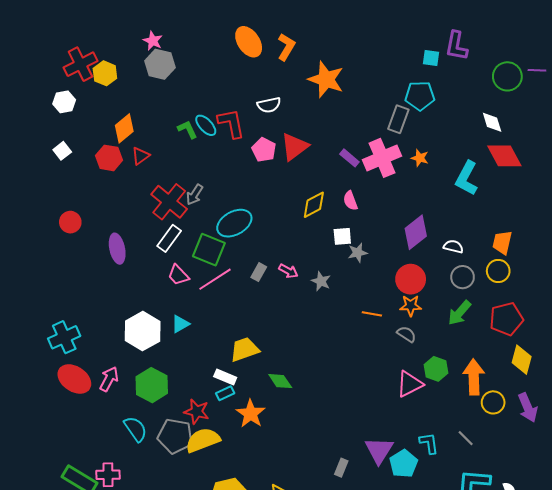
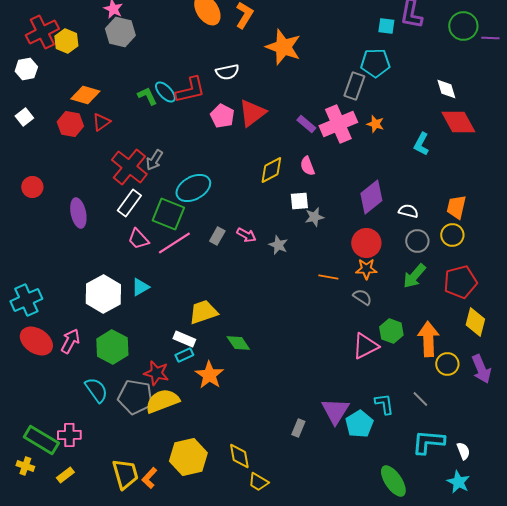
green circle: (507, 76) -> (463, 26), moved
red L-shape: (231, 123) -> (190, 90), turned 88
orange diamond: (124, 128) -> (85, 95), turned 56
cyan L-shape: (467, 178) -> (421, 144), size x0.7

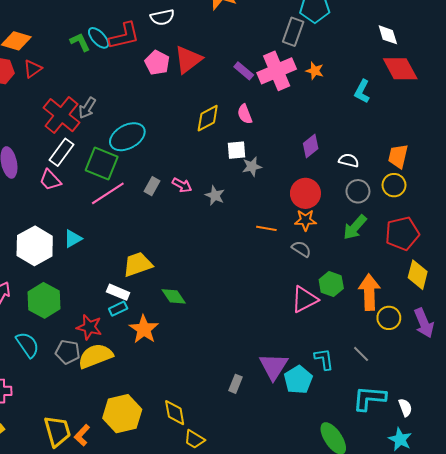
purple diamond: (371, 197) -> (311, 146), size x0.7
pink trapezoid: (138, 239) -> (50, 180), moved
gray pentagon: (135, 397) -> (68, 352), size x0.7

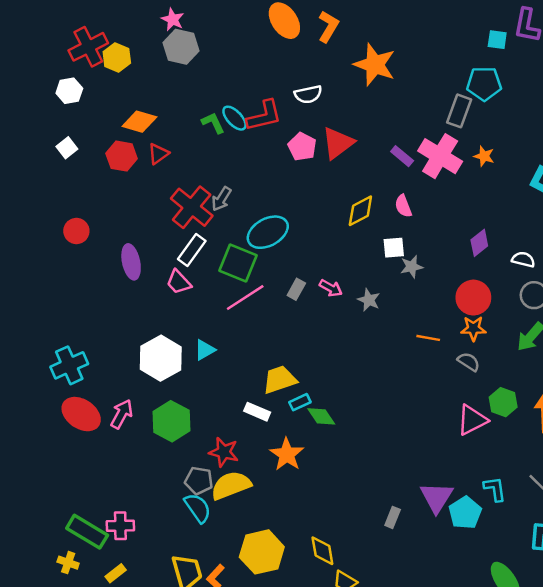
pink cross: (277, 71) -> (440, 156), turned -36
cyan rectangle: (118, 309) -> (300, 402), moved
cyan semicircle: (27, 345) -> (198, 508), moved

